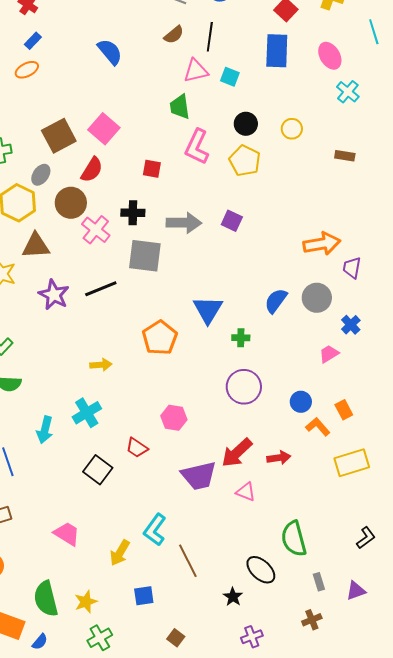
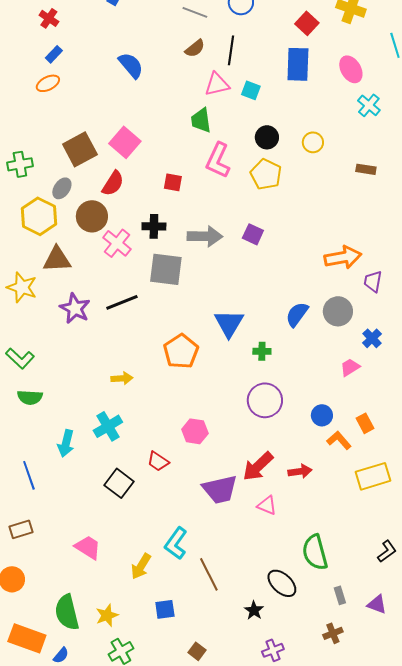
purple triangle: (356, 591) -> (377, 604), turned 40

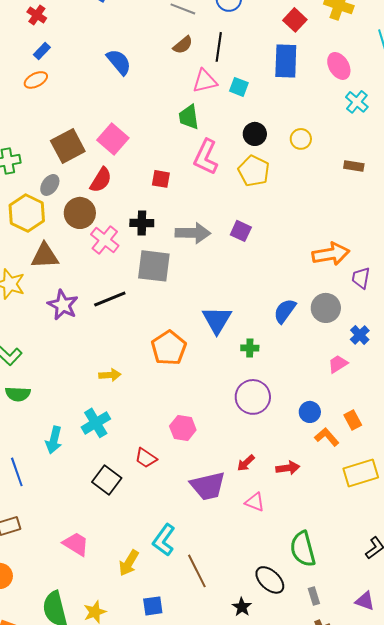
red arrow: (258, 466) -> (246, 463), size x0.6
gray rectangle: (340, 595) -> (314, 596), moved

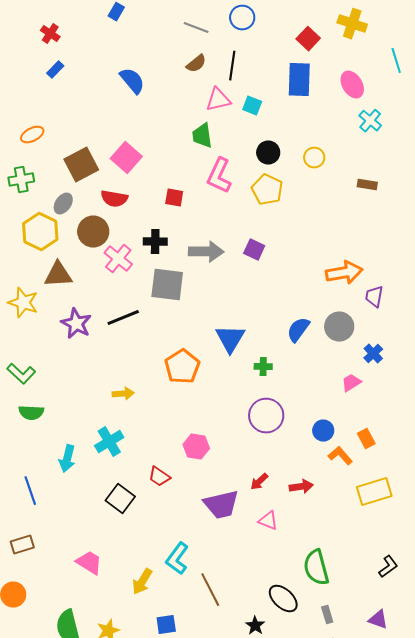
orange ellipse: (36, 80) -> (32, 135), moved
red semicircle: (101, 180) -> (114, 199), turned 68

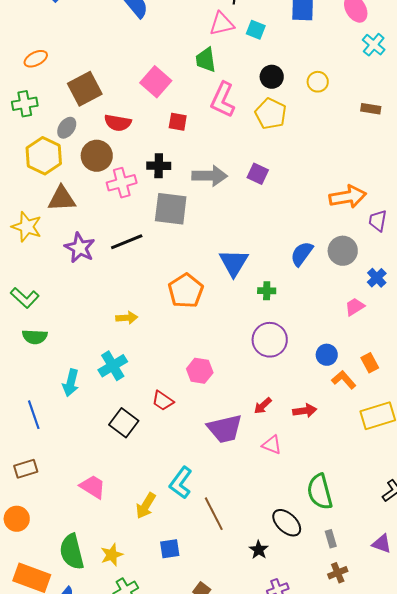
pink square: (126, 158) -> (156, 82), moved
pink cross: (118, 259) -> (122, 183), turned 36

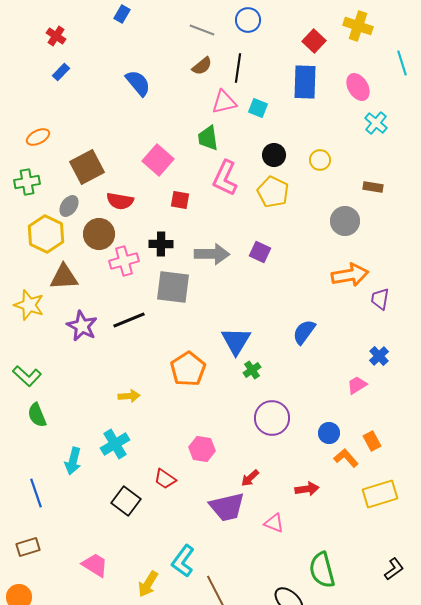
gray circle: (343, 251) -> (345, 221), moved
green cross: (267, 291) -> (252, 370), moved, turned -36
green semicircle: (35, 337) -> (37, 415), turned 65
red arrow: (263, 406) -> (250, 478), moved

